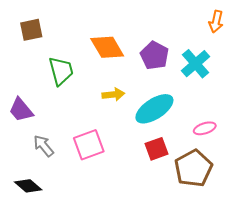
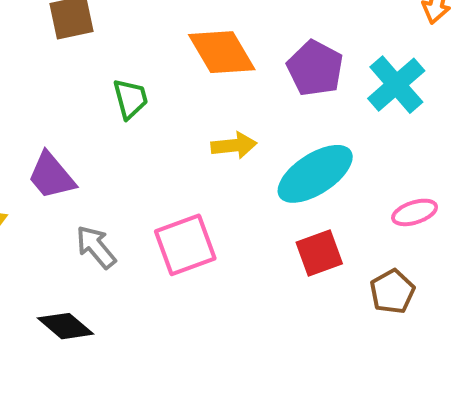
green trapezoid: (61, 71) -> (130, 99), size x0.7
brown pentagon: (193, 168) -> (392, 292), size x0.6

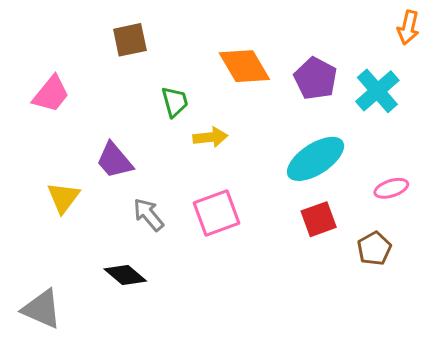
yellow arrow: (234, 145) -> (210, 137), moved

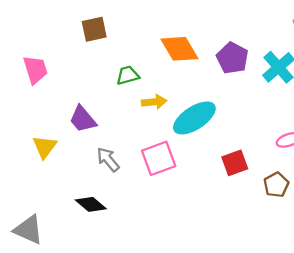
pink trapezoid: (51, 94) -> (35, 70), turned -56
green trapezoid: (175, 102) -> (128, 75), turned -90
cyan ellipse: (316, 159) -> (194, 118), moved

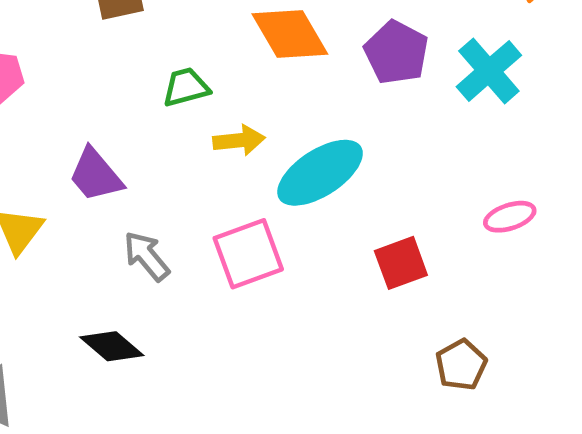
brown pentagon: (276, 185) -> (461, 365), moved

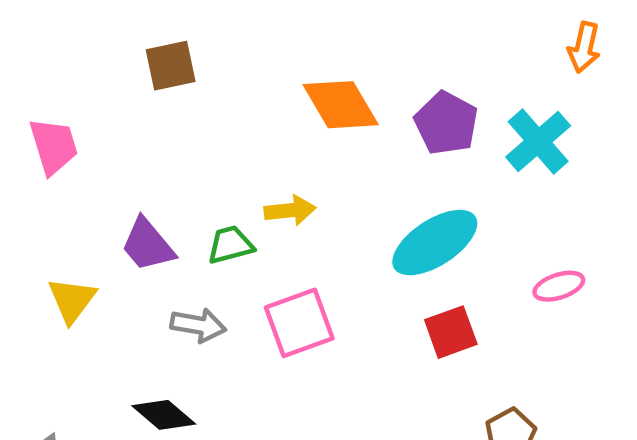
green trapezoid: (186, 87) -> (230, 245), moved
cyan ellipse: (320, 173) -> (435, 243), moved
gray arrow: (146, 256) -> (198, 325), turned 140

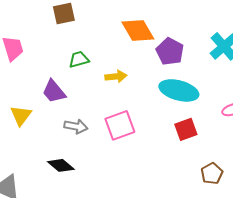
purple pentagon: (446, 123) -> (170, 51), moved
cyan ellipse: (435, 243) -> (179, 90), turned 48
green trapezoid: (230, 245) -> (79, 59), moved

